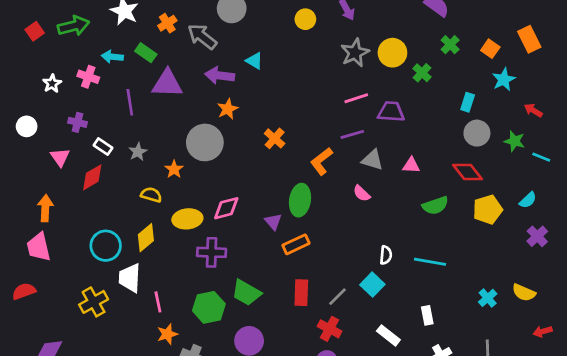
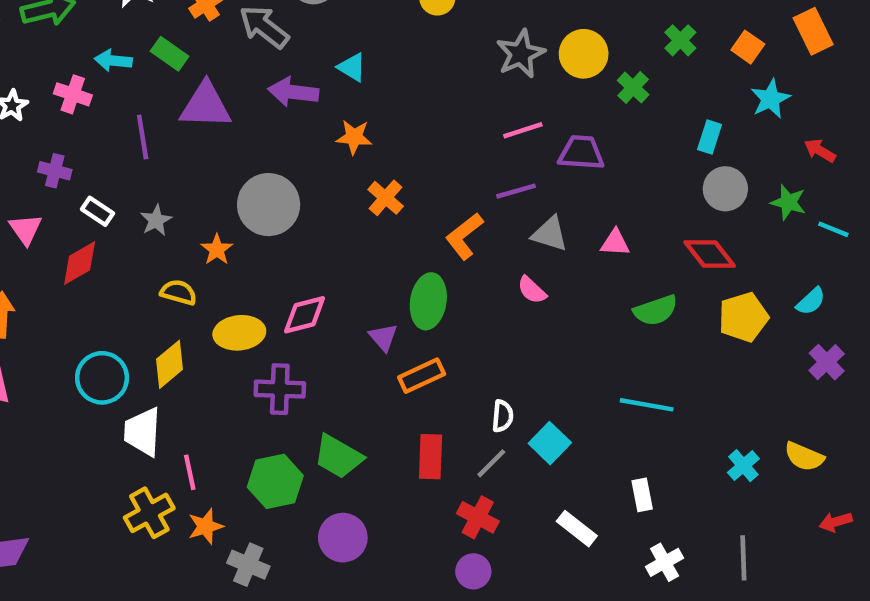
orange star: (228, 109) -> (354, 137), moved, turned 30
white semicircle: (386, 255) -> (503, 416), moved
yellow cross: (94, 302) -> (149, 513), moved

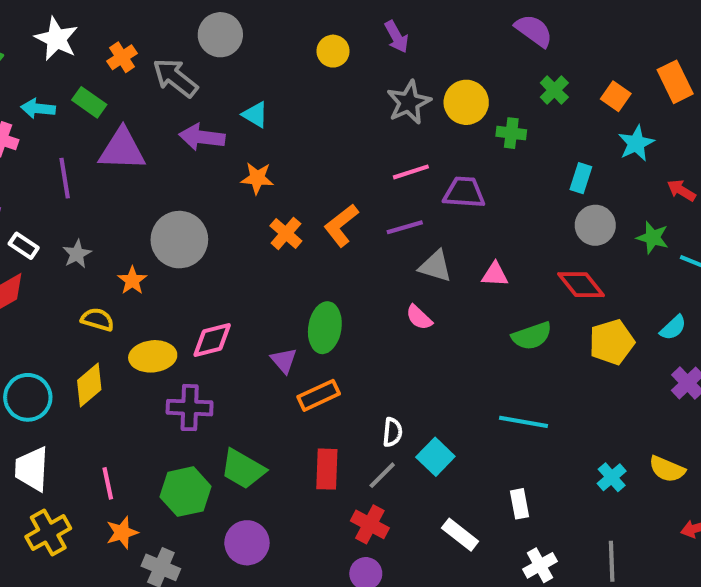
green cross: (633, 88) -> (511, 133), turned -36
orange L-shape: (464, 236) -> (341, 225), moved
white trapezoid: (143, 432) -> (32, 469), moved
yellow cross: (149, 513) -> (48, 533), moved

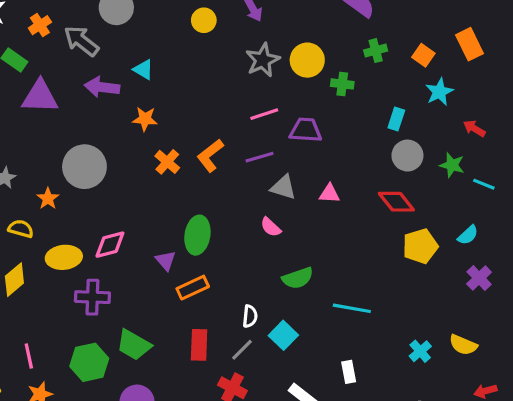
green cross: (554, 90) -> (376, 51), turned 30
green semicircle: (532, 336) -> (298, 278), moved

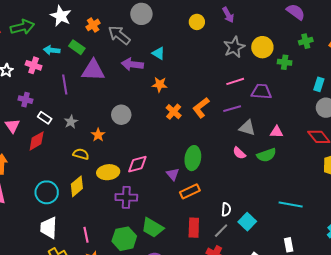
gray circle: (84, 167) -> (121, 115), size x0.7
green semicircle: (298, 278) -> (266, 155), moved

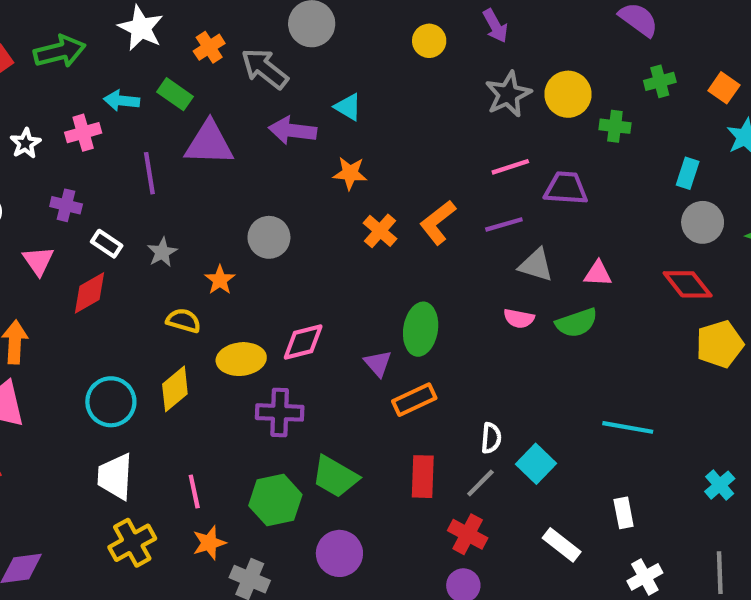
pink cross: (34, 65) -> (83, 133), turned -35
pink semicircle: (239, 153) -> (519, 318), turned -32

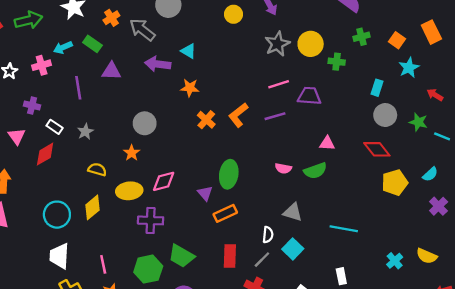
cyan arrow: (122, 101) -> (63, 47), turned -30
purple triangle: (209, 143) -> (111, 71), size x0.7
gray triangle: (536, 265) -> (293, 212), moved
orange star: (220, 280) -> (132, 153), moved

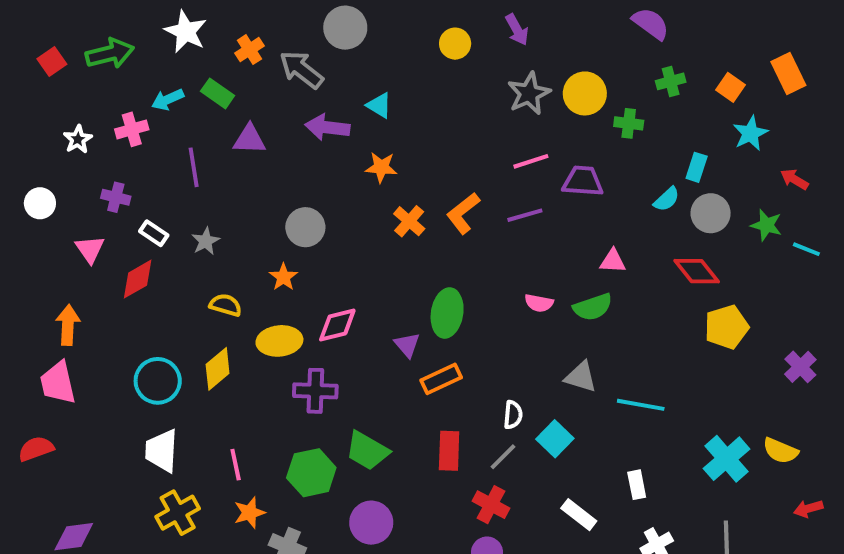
cyan semicircle: (430, 174) -> (667, 199), moved
gray triangle: (293, 212) -> (581, 377), moved
cyan cross: (395, 261) -> (727, 459), size x1.6

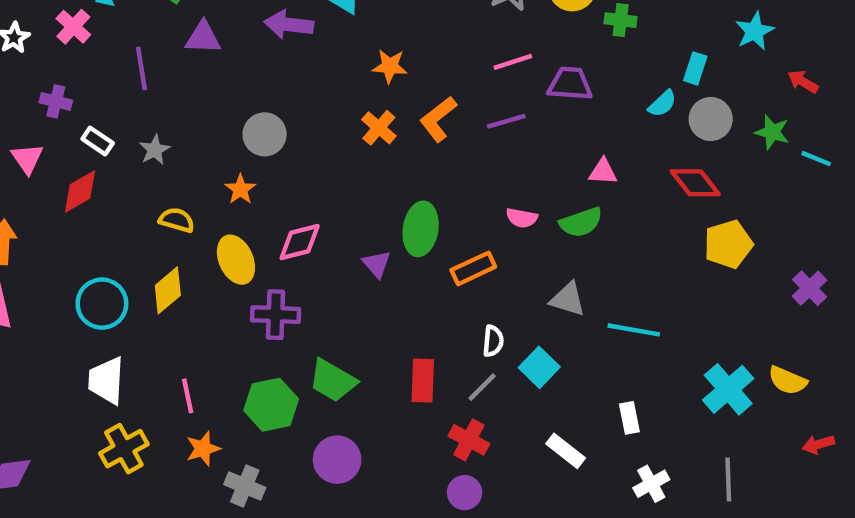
pink cross: (132, 129) -> (73, 27), turned -32
orange star: (381, 167) -> (390, 66), moved
yellow ellipse: (279, 341) -> (236, 260), turned 72
orange rectangle: (441, 379) -> (473, 268), moved

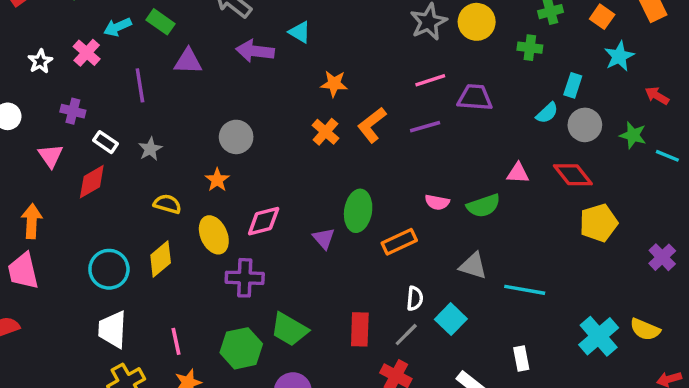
green cross: (621, 20) -> (530, 48), moved
pink triangle: (603, 172) -> (518, 173), moved

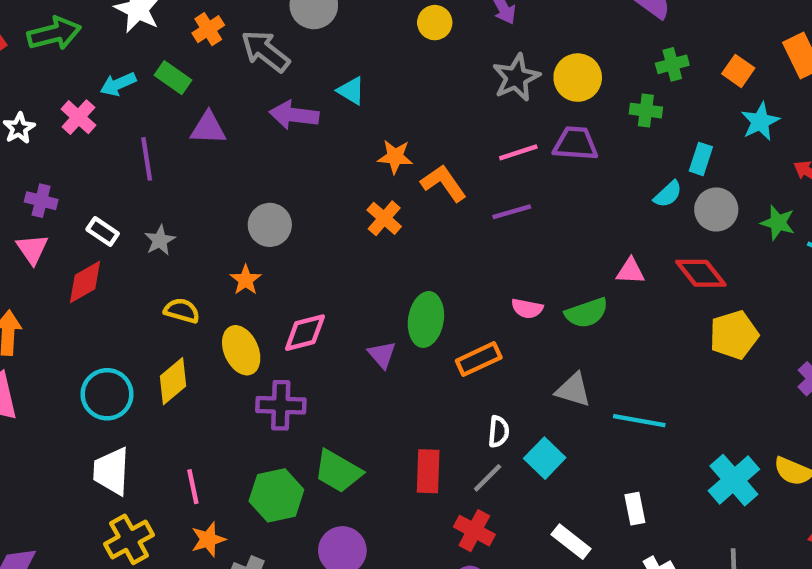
purple trapezoid: (475, 97) -> (576, 144), moved
purple cross: (73, 111) -> (41, 201), moved
orange L-shape: (372, 125) -> (444, 183), moved, turned 93

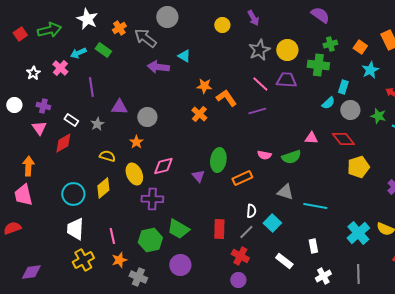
green cross: (646, 111) -> (318, 65), size x1.5
purple triangle: (208, 128) -> (119, 107), moved
pink line: (518, 152) -> (260, 84), turned 60

